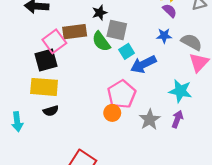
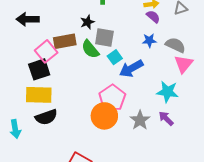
black semicircle: (51, 111) -> (46, 117), size x1.5
orange circle: (112, 113) -> (104, 116), size x1.6
purple arrow: (177, 119) -> (166, 118), turned -63

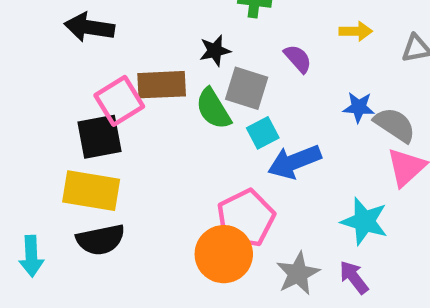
purple semicircle: (153, 17) -> (298, 59), moved
blue star: (149, 40) -> (359, 107), moved

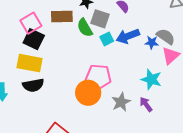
pink square: (119, 101) -> (31, 23), moved
blue star: (359, 107) -> (152, 42), moved
black square: (99, 137) -> (34, 39), turned 35
blue arrow: (294, 162) -> (128, 36), moved
pink pentagon: (246, 218) -> (98, 77), turned 30

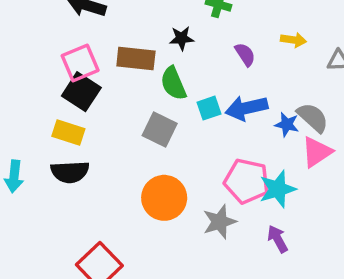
gray square: (100, 19) -> (160, 130), moved
yellow rectangle: (29, 63) -> (68, 133), size x0.7
pink pentagon: (98, 77) -> (247, 181), moved
cyan star: (151, 79) -> (278, 189), turned 30
purple arrow: (146, 104) -> (278, 239), moved

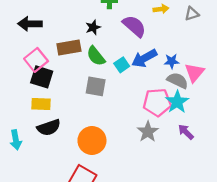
purple semicircle: (245, 54) -> (134, 26), size x1.6
gray semicircle: (313, 117) -> (178, 81), moved
orange circle: (164, 198) -> (92, 141), moved

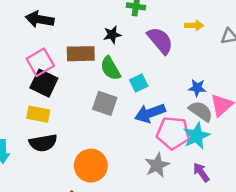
blue arrow: (144, 58) -> (150, 113), moved

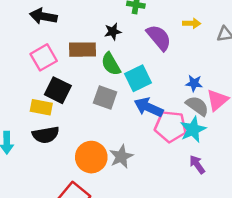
black square: (44, 83) -> (58, 90), moved
cyan square: (139, 83) -> (138, 78), size x1.5
blue arrow: (150, 113) -> (149, 107), turned 44
gray star: (157, 165) -> (121, 157), moved

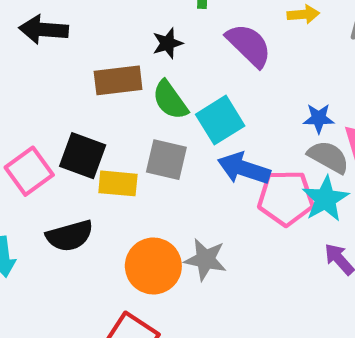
pink square: (44, 57) -> (29, 171), moved
yellow rectangle: (41, 107) -> (118, 183), moved
gray star: (121, 157) -> (205, 259), turned -30

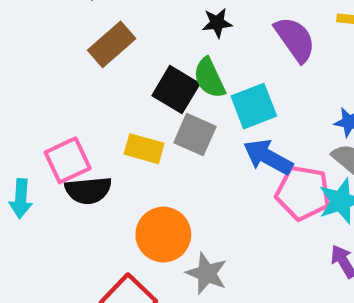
brown rectangle: (118, 80) -> (112, 44), moved, turned -45
black square: (83, 156) -> (176, 90), moved
pink square: (29, 171) -> (68, 160), moved
gray star: (205, 259) -> (207, 273), moved

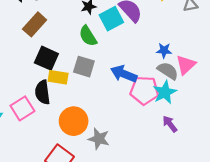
black square: (176, 90) -> (46, 58), moved
cyan square: (254, 106) -> (111, 19), moved
pink square: (68, 160) -> (22, 108), moved
black semicircle: (88, 190) -> (42, 92), moved, turned 95

